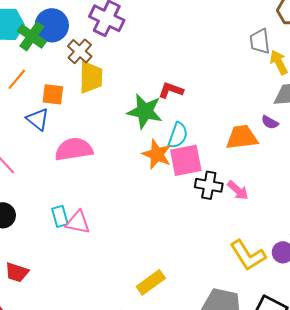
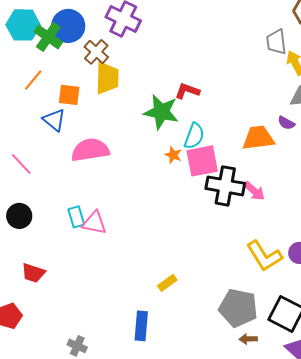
orange star: (157, 154) -> (173, 155), size x0.6
black cross: (209, 185) -> (225, 186), size x1.4
yellow rectangle: (151, 282) -> (167, 283), size x0.7

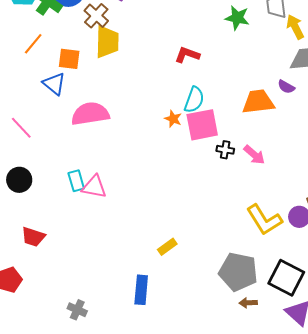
green star: (161, 112) -> (237, 18), moved, size x0.7
black cross: (225, 186) -> (225, 150), size x0.5

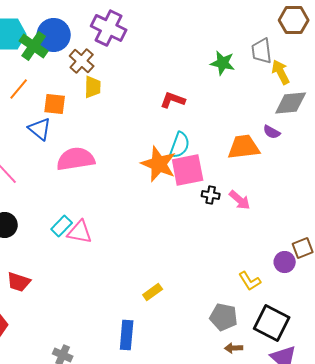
yellow trapezoid: (107, 42) -> (93, 87), size x0.7
orange star: (173, 119) -> (159, 164), size x2.0
cyan rectangle: (76, 181) -> (62, 226), turned 60
yellow L-shape: (264, 220) -> (250, 281), moved, size x0.6
gray pentagon: (238, 272) -> (224, 317), size x0.7

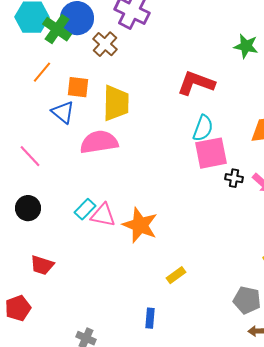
yellow trapezoid: (93, 87) -> (116, 103), moved, size x1.6
red L-shape: (173, 100) -> (196, 83), size x1.5
orange star: (159, 164) -> (140, 225), moved
blue rectangle: (127, 335) -> (150, 318), size x0.7

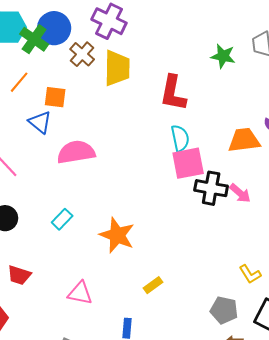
red L-shape: (196, 83) -> (173, 93), turned -99
yellow trapezoid: (116, 103) -> (117, 68), moved
cyan semicircle: (203, 128) -> (180, 138), turned -32
black cross: (234, 178) -> (211, 188), size x1.8
pink triangle: (103, 215) -> (80, 293), moved

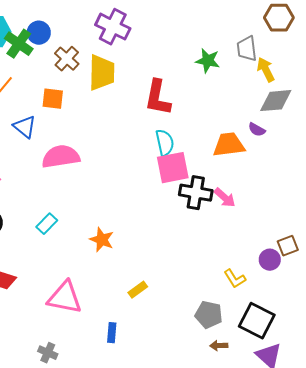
purple cross: (109, 21) -> (113, 27), moved
blue circle: (54, 28) -> (39, 33), size x0.7
orange square: (55, 97) -> (53, 99), moved
orange star: (117, 235) -> (102, 240), size x0.7
pink triangle: (80, 293) -> (65, 298), size x1.4

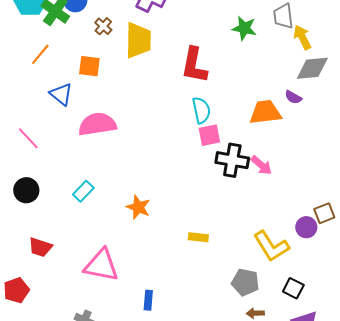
brown cross: (67, 59) -> (103, 26), size x0.7
pink square: (173, 168) -> (209, 135), size x0.7
yellow L-shape: (235, 279) -> (271, 246), size x1.6
yellow rectangle: (138, 290) -> (198, 237), moved, turned 42
black square: (257, 321) -> (293, 288), size x0.6

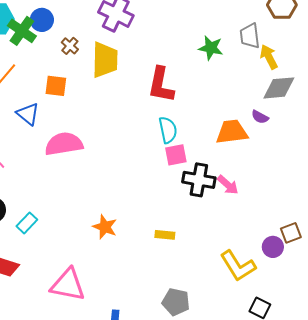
cyan rectangle: (83, 191) -> (27, 223), moved
yellow rectangle: (198, 237) -> (165, 235), moved
gray pentagon: (245, 282) -> (176, 302), moved

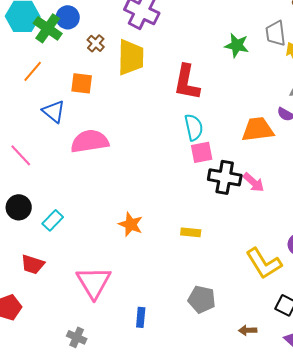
pink triangle: (68, 285) -> (94, 282), turned 48

